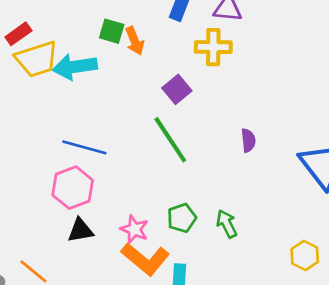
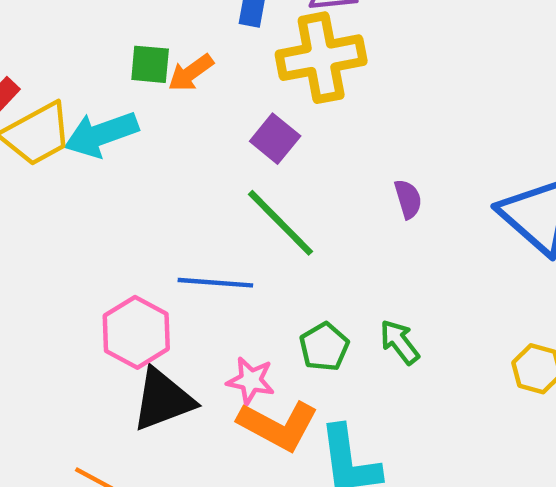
orange arrow: (135, 41) -> (191, 73), turned 88
yellow cross: (213, 47) -> (321, 58), size x1.4
blue line: (84, 147) -> (215, 283), moved
black triangle: (80, 230) -> (163, 400), size x1.5

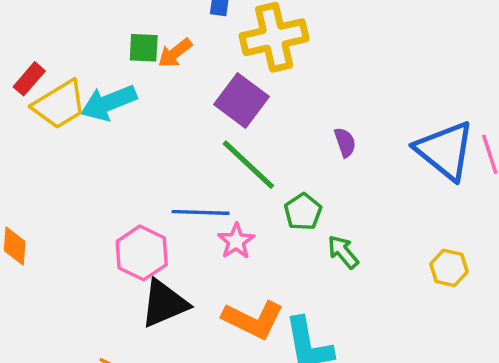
purple square: (275, 139) -> (242, 100), size x1.4
green pentagon: (324, 347) -> (303, 212), moved
pink star: (251, 381) -> (236, 241), moved, turned 30

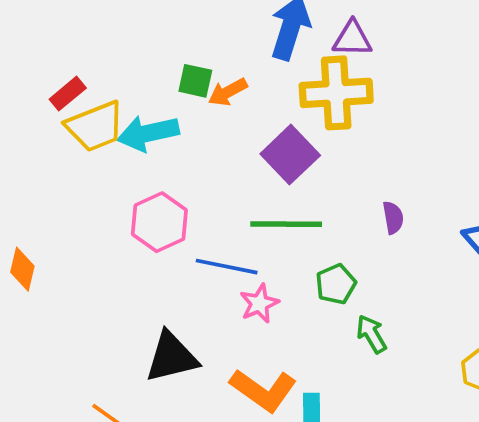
green line: (248, 165) -> (286, 224), turned -52
pink hexagon: (142, 253) -> (159, 222), moved

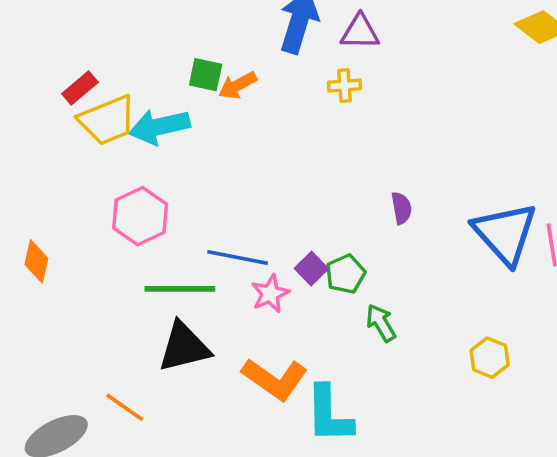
yellow cross: (336, 93) -> (344, 86), size x0.5
purple square: (290, 155) -> (311, 269), moved, size x0.6
pink hexagon: (159, 222) -> (140, 216), moved
green line: (286, 224) -> (180, 289), moved

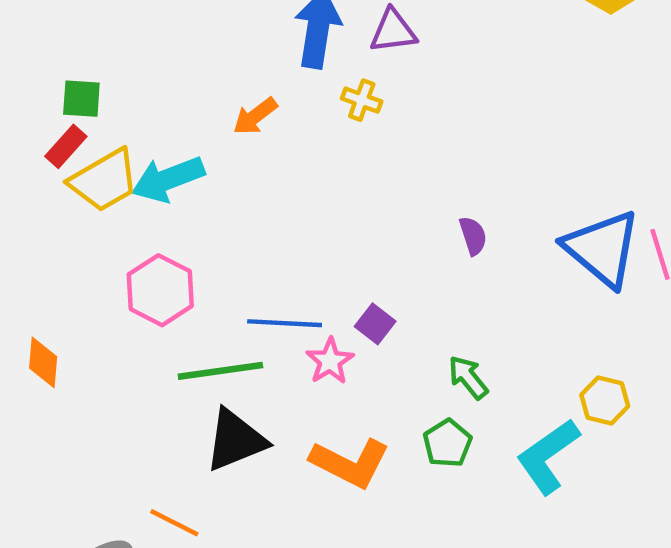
green square: (206, 75) -> (81, 99), moved
yellow cross: (344, 86) -> (362, 100), moved, turned 32
green pentagon: (345, 274) -> (447, 443), moved
cyan L-shape: (329, 414) -> (548, 456), moved, turned 64

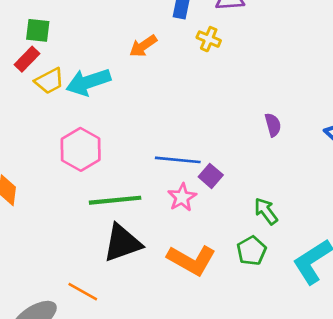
yellow trapezoid: (104, 180) -> (49, 81), size x0.7
blue line: (285, 323) -> (178, 160), moved

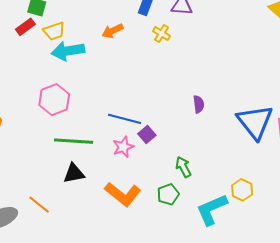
yellow trapezoid: (49, 81) -> (54, 31), moved
black triangle: (122, 243) -> (74, 173), size x0.7

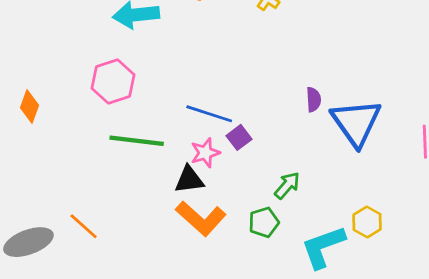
blue triangle: (255, 122) -> (356, 123), moved
green arrow: (183, 167) -> (287, 185), turned 65
black triangle: (74, 173) -> (189, 180), moved

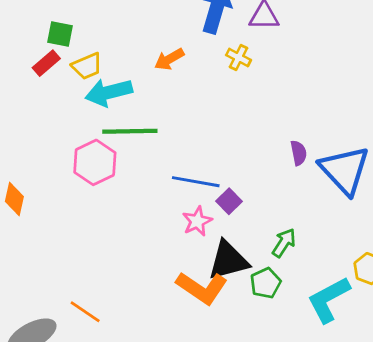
green line: (137, 141) -> (130, 131), moved
black triangle: (189, 180) -> (228, 261), moved, size x1.4

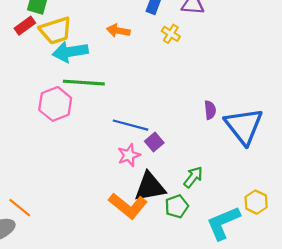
orange arrow: (169, 59) -> (118, 31), turned 35
yellow trapezoid: (87, 66) -> (56, 30), size x1.4
orange line: (85, 312) -> (20, 208), moved

